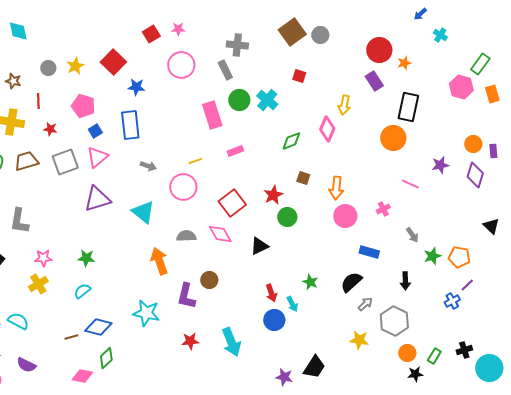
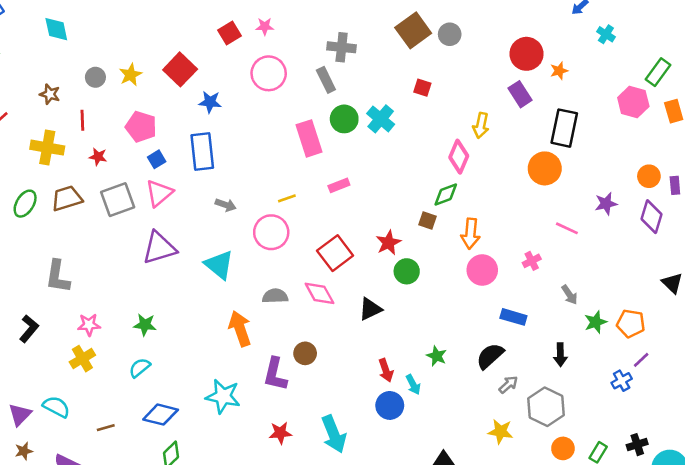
green diamond: (291, 141) -> (446, 194), moved
brown line: (71, 337) -> (106, 428), moved

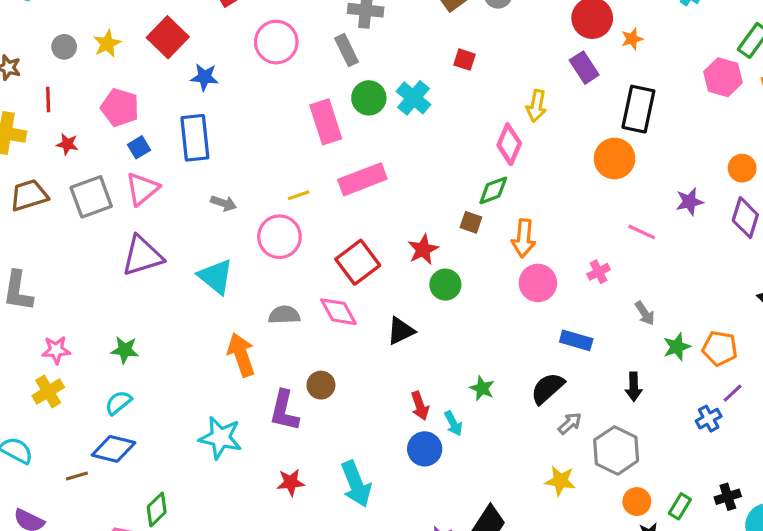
pink rectangle: (339, 185) -> (362, 179), size x1.8
blue diamond: (161, 415) -> (114, 449), moved

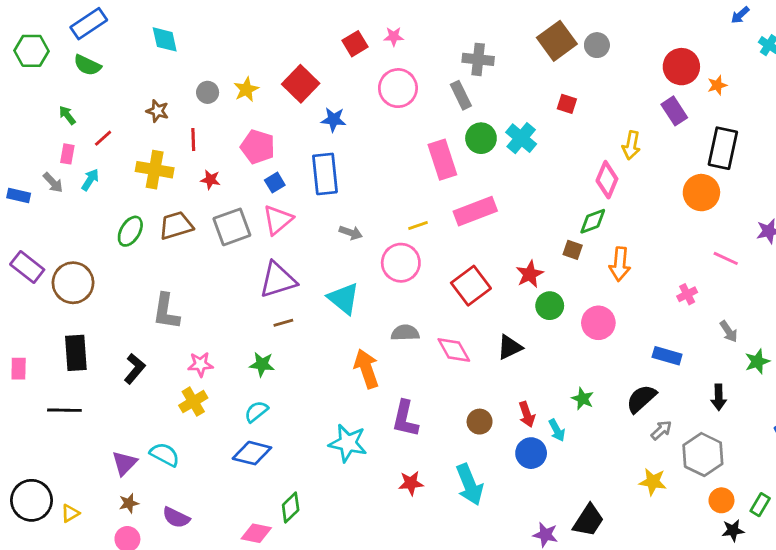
pink circle: (538, 283) -> (598, 323), moved
pink diamond: (339, 312) -> (454, 350), moved
brown circle: (321, 385) -> (480, 422), moved
brown line: (77, 476) -> (283, 323), moved

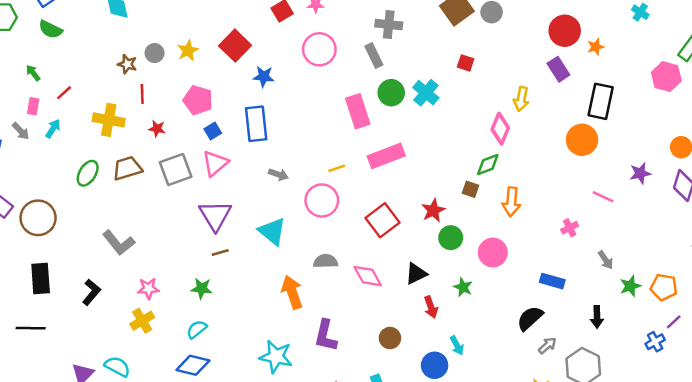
brown star: (157, 111) -> (127, 64), moved
purple triangle: (278, 280) -> (215, 215), turned -44
gray L-shape: (166, 311) -> (119, 243), turned -48
green star: (583, 399) -> (463, 287), moved
red arrow: (527, 414) -> (431, 307), moved

